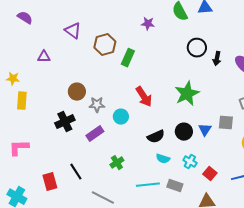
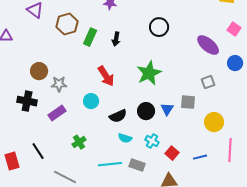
black arrow: (217, 59) -> (116, 39), moved
cyan circle: (121, 117) -> (91, 101), moved
black cross: (65, 122) -> (27, 101), turned 36

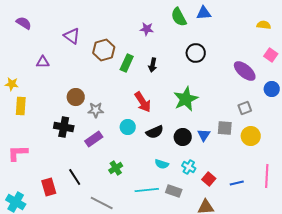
black semicircle: (118, 116) -> (155, 132), moved
yellow circle: (214, 122) -> (251, 136), moved

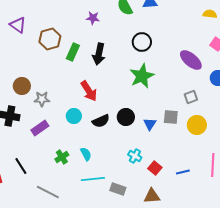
black arrow: (153, 65) -> (99, 54), size x1.5
green star: (186, 99) -> (142, 76), moved
black circle: (183, 137) -> (126, 117), moved
cyan semicircle: (162, 164) -> (86, 154), moved, turned -136
gray rectangle: (174, 191) -> (118, 189), moved

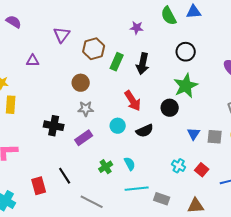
purple triangle: (18, 25) -> (62, 35), turned 30
brown circle: (22, 86) -> (81, 83), moved
black circle: (126, 117) -> (170, 108), moved
gray square: (171, 117) -> (215, 137), moved
red square: (155, 168) -> (202, 170), moved

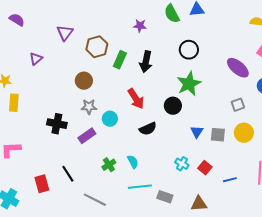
purple triangle: (33, 61) -> (36, 59), turned -40
cyan circle: (118, 126) -> (110, 119), moved

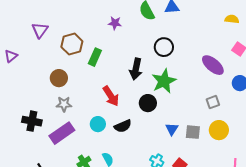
black arrow: (146, 62) -> (136, 69), moved
cyan circle: (110, 119) -> (98, 124), moved
purple rectangle: (87, 136) -> (62, 133), size x1.4

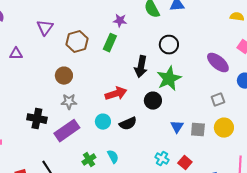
purple triangle: (11, 56) -> (16, 54), turned 40
green rectangle: (95, 57) -> (110, 43), moved
red arrow: (111, 96) -> (116, 94), turned -75

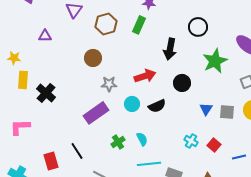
green star: (169, 79) -> (215, 61), moved
gray star: (69, 102) -> (109, 84), moved
black cross: (37, 119) -> (46, 93), moved, turned 30

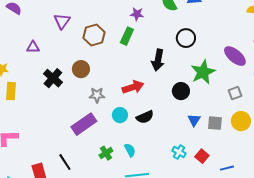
black circle: (182, 83) -> (181, 91), moved
black cross: (46, 93) -> (53, 78), moved

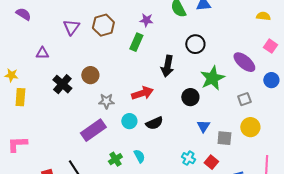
brown hexagon: (94, 35) -> (103, 25), moved
gray square: (215, 123) -> (224, 138), moved

